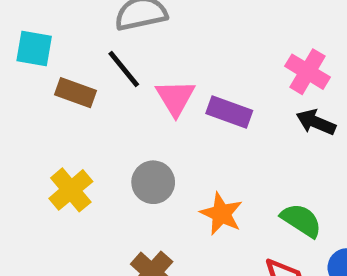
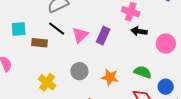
pink triangle: (175, 98) -> (80, 35), turned 30
purple rectangle: (229, 112) -> (103, 36), turned -72

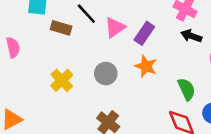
green semicircle: (143, 72) -> (187, 89), turned 36
orange star: (110, 77) -> (146, 66), moved

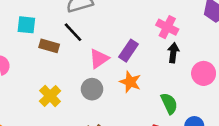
pink triangle: (115, 27) -> (99, 59), moved
black arrow: (191, 36) -> (173, 53), turned 78

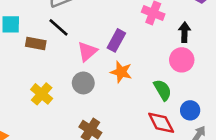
black arrow: (173, 53) -> (184, 32), moved
pink circle: (204, 73) -> (182, 60), moved

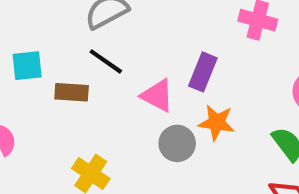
pink triangle: (87, 52) -> (157, 96), turned -45
gray circle: (83, 83) -> (177, 143), moved

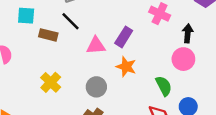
pink triangle: (157, 96) -> (96, 46), turned -42
gray circle: (177, 143) -> (96, 87), moved

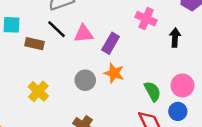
pink triangle: (96, 46) -> (84, 34), moved
pink circle: (183, 59) -> (182, 85), moved
gray circle: (96, 87) -> (85, 80), moved

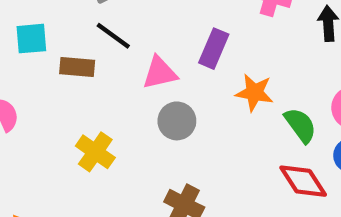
pink triangle: (84, 34) -> (160, 73), moved
orange star: (114, 73) -> (254, 93), moved

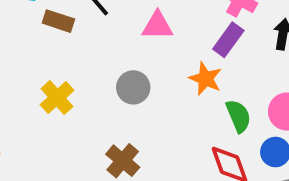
purple rectangle: (214, 49) -> (228, 40), moved
pink triangle: (160, 73) -> (157, 26), moved

